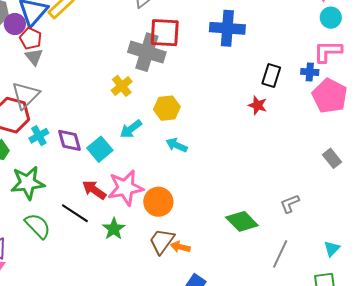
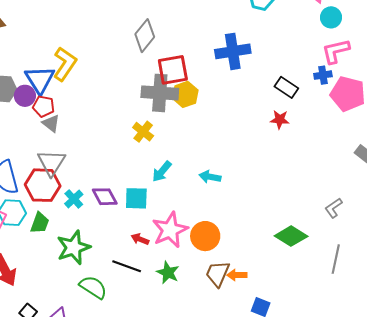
black rectangle: (271, 75) -> (286, 87), turned -60
yellow hexagon: (167, 108) -> (185, 94), moved
cyan square: (100, 149) -> (136, 198), turned -35
red arrow: (94, 190) -> (140, 239), size x0.7

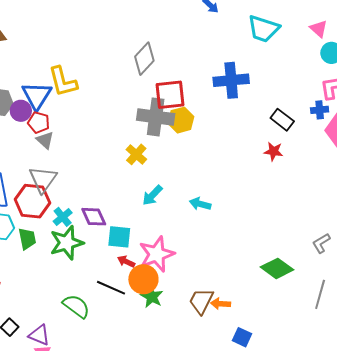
yellow L-shape: (65, 64) -> (63, 82), turned 128
cyan square: (136, 198) -> (119, 237), moved
green trapezoid: (40, 223) -> (27, 239), turned -35
orange circle: (205, 236) -> (143, 279), moved
green star: (74, 247) -> (67, 243), moved

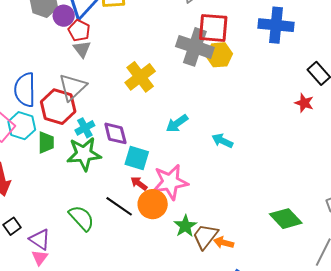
yellow cross: (136, 154) -> (140, 77), moved, size x1.4
green star: (152, 297) -> (185, 226), moved

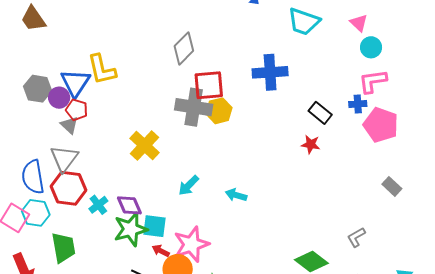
gray triangle: (82, 49) -> (69, 125), moved
gray triangle: (72, 87) -> (64, 158), moved
green trapezoid: (46, 142) -> (63, 248), moved, size x1.4
green star: (84, 154) -> (131, 229), moved

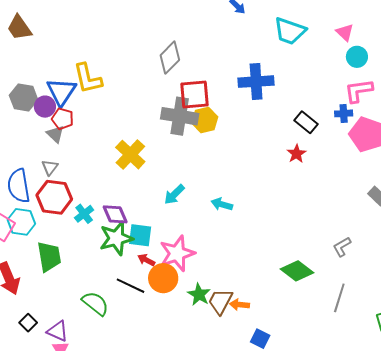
red star: (311, 144) -> (296, 154), turned 30
gray triangle: (64, 158) -> (50, 167), size x0.6

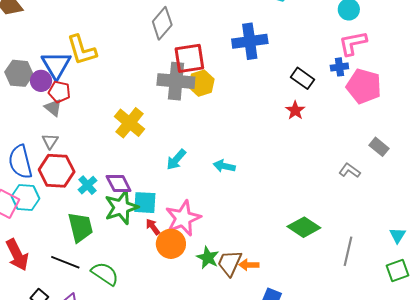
gray L-shape: (342, 247) -> (350, 170), moved, turned 70
green trapezoid: (49, 257) -> (80, 227), moved
red arrow: (146, 260) -> (153, 227), turned 30
black line: (131, 286) -> (65, 262), moved

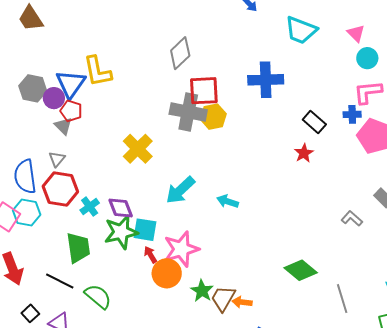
cyan arrow: (176, 160) -> (180, 190), size x1.4
gray line: (348, 251) -> (342, 299), turned -36

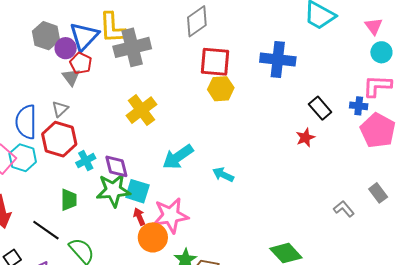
gray cross: (188, 112) -> (132, 47), moved, turned -33
green trapezoid: (78, 248) -> (69, 200), size x0.7

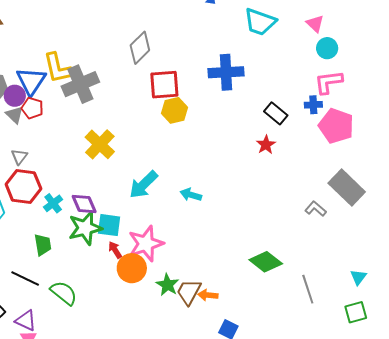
gray triangle: (71, 77) -> (15, 115), moved
gray rectangle: (378, 193) -> (347, 187), size x1.8

